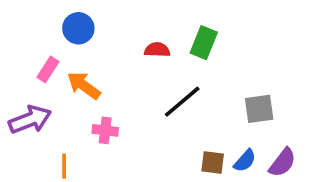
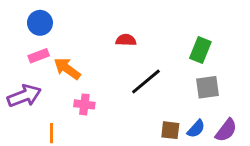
blue circle: (78, 28) -> (40, 23), moved
green rectangle: (204, 43) -> (200, 50), moved
pink rectangle: (48, 69) -> (39, 56), turned 36

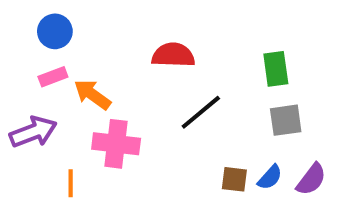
red semicircle: (126, 40) -> (173, 55), size x1.5
green rectangle: (200, 50) -> (276, 69), turned -30
pink cross: (84, 104) -> (116, 144), size x1.6

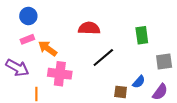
gray square: (286, 120) -> (164, 62), moved
purple arrow: (33, 132) -> (17, 68), turned 50
blue semicircle: (270, 177) -> (139, 82), moved

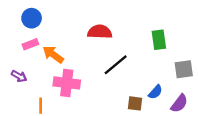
purple arrow: (17, 68) -> (19, 76), size x0.6

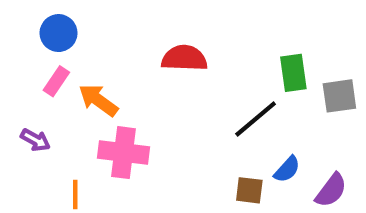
pink rectangle: (30, 44) -> (56, 81), turned -35
black line: (116, 65) -> (256, 119), moved
gray square: (184, 69) -> (339, 96), moved

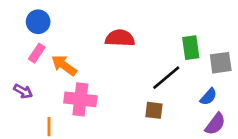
blue semicircle: (287, 169) -> (208, 97), moved
brown square: (249, 190) -> (154, 110), moved

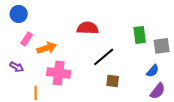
blue circle: (38, 22) -> (19, 14), moved
orange arrow: (64, 65) -> (47, 48), turned 126
black line: (166, 78) -> (104, 57), moved

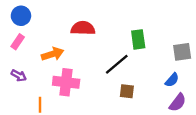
red semicircle: (88, 28) -> (83, 28), moved
green rectangle: (140, 35) -> (138, 39), moved
pink rectangle: (27, 39) -> (18, 42), moved

